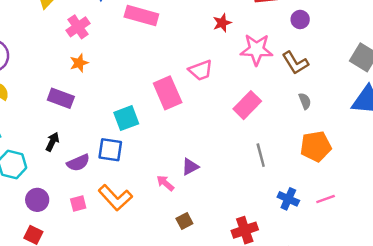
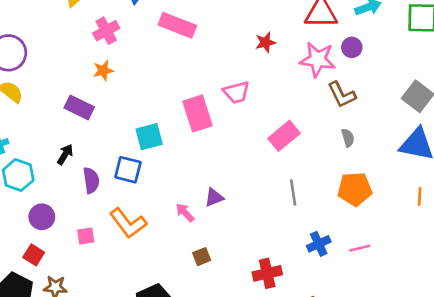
pink star: (257, 50) -> (318, 60), moved
purple semicircle: (78, 163) -> (91, 180), turned -80
blue cross: (288, 199) -> (319, 244), turned 35
pink square: (78, 204) -> (86, 236), moved

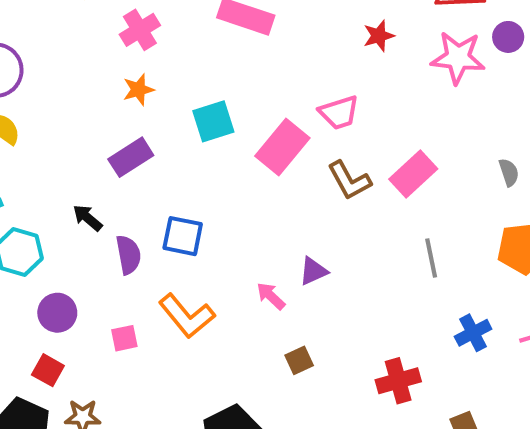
brown L-shape: (342, 95) -> (349, 180), moved
purple rectangle: (79, 107) -> (131, 157), moved, turned -56
pink rectangle: (198, 113) -> (282, 147), turned 60
cyan square: (149, 137) -> (213, 121), moved
black arrow: (65, 154) -> (88, 218), turned -78

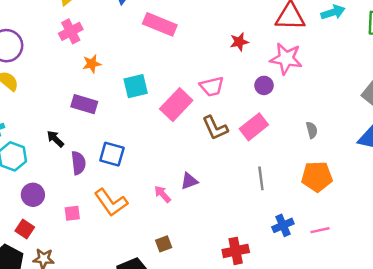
pink cross: (140, 30) -> (71, 31), moved
purple circle: (508, 37) -> (264, 85), moved
purple rectangle: (131, 157) -> (84, 104), turned 45
brown square: (299, 360) -> (164, 244), moved

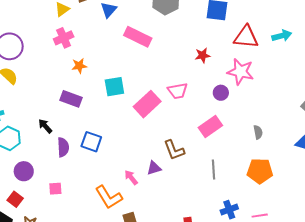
brown L-shape: (215, 128) -> (174, 150), moved
orange L-shape: (111, 202) -> (109, 197), moved

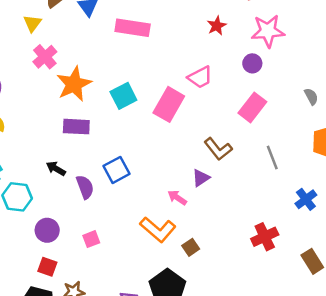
orange star: (79, 66) -> (74, 84), size x1.8
blue square: (91, 142) -> (117, 170), turned -30

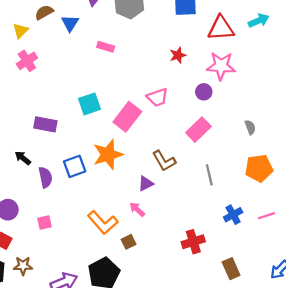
pink rectangle: (133, 28) -> (106, 47), size x0.6
orange star: (74, 84) -> (108, 155), moved
pink arrow: (177, 198) -> (137, 209), moved

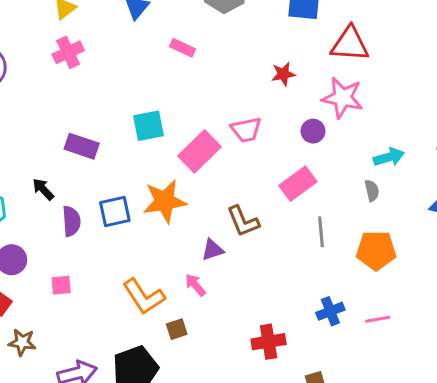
cyan arrow: (259, 21) -> (389, 157), moved
gray line: (209, 175) -> (321, 232), moved

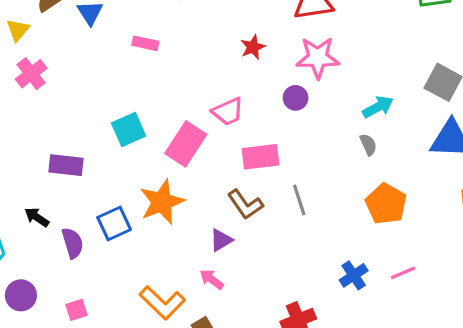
pink rectangle: (298, 184) -> (260, 157), moved, turned 42
gray line: (321, 232) -> (299, 200), moved
orange pentagon: (376, 250) -> (386, 204), turned -30

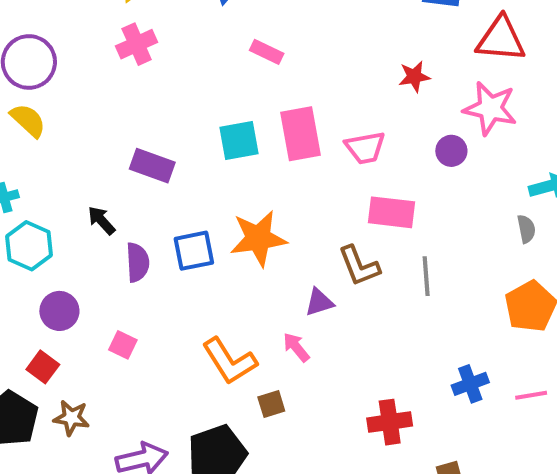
pink rectangle: (145, 43) -> (267, 52), moved
pink rectangle: (186, 144) -> (301, 134), moved, turned -57
pink square: (77, 310) -> (123, 345), turned 30

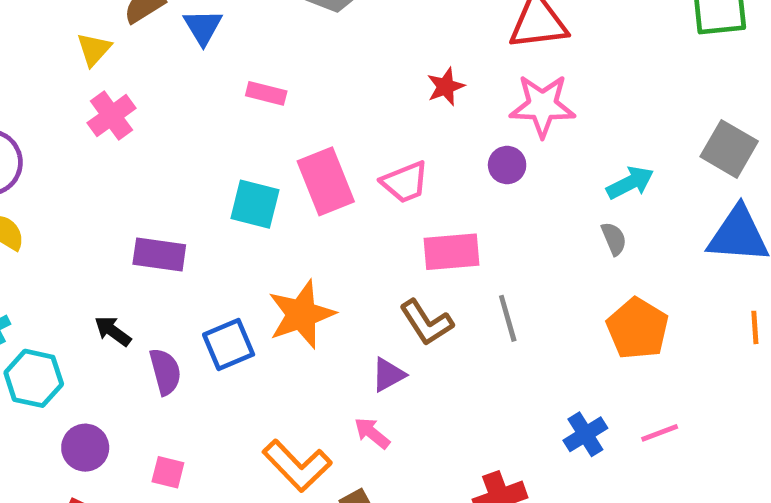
cyan square: (239, 141) -> (255, 204), turned 36

